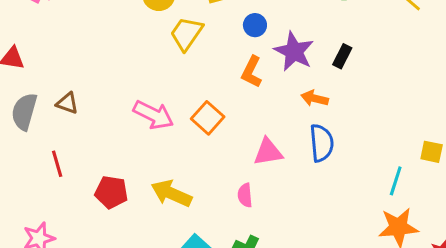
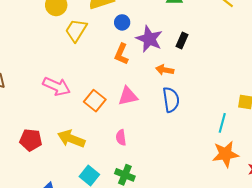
orange square: (208, 118) -> (95, 101), moved
pink triangle: (268, 152) -> (128, 96), moved

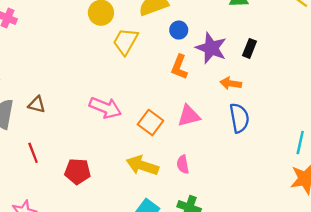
yellow arrow: (71, 139) -> (142, 166), moved

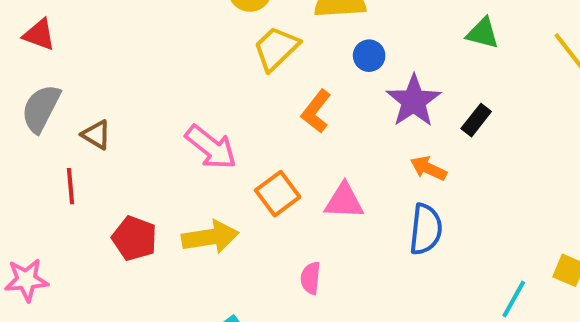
orange L-shape: (179, 67) -> (316, 111), moved
brown triangle: (37, 105) -> (96, 135), moved
yellow arrow: (142, 166) -> (210, 237), moved, turned 136

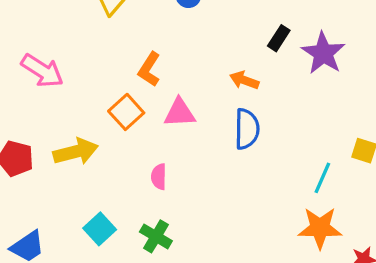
purple star: (414, 101) -> (323, 53), moved
orange L-shape: (316, 111) -> (149, 69), moved
pink arrow: (211, 147) -> (42, 71), moved

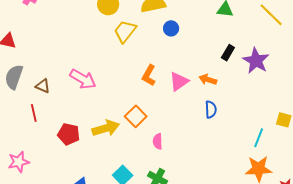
orange square: (126, 112) -> (136, 116), moved
pink triangle: (180, 113) -> (179, 81), moved, turned -30
blue semicircle: (247, 129) -> (211, 110), size x0.7

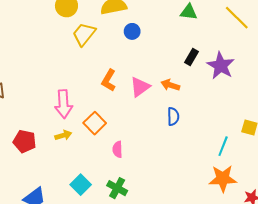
pink arrow: (83, 79) -> (64, 104), moved, turned 56
yellow arrow: (106, 128) -> (63, 135), size x0.6

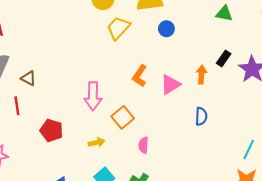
orange arrow: (170, 85) -> (201, 74), moved, turned 72
yellow arrow: (63, 135) -> (97, 142), moved

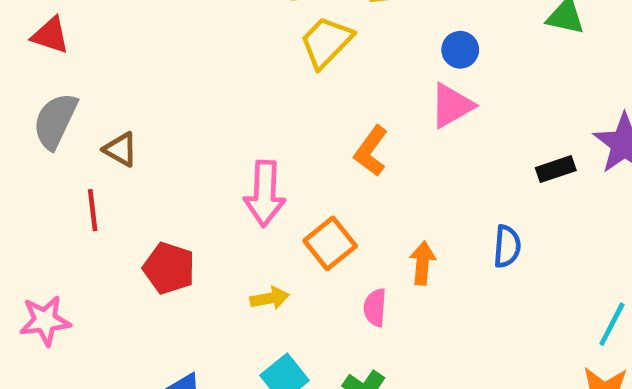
blue circle: (166, 29) -> (460, 50), moved
black rectangle: (224, 58) -> (556, 169), moved, turned 35
orange arrow: (201, 74) -> (422, 263), moved
pink triangle: (170, 85) -> (452, 106), moved

